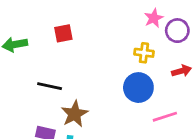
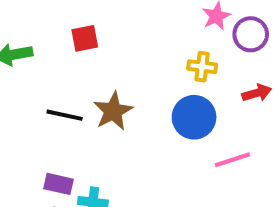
brown star: (75, 114) -> (113, 111), moved

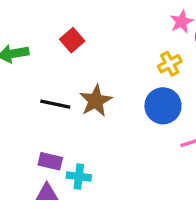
red square: (85, 38) -> (72, 40), turned -30
yellow cross: (202, 67) -> (170, 64), turned -35

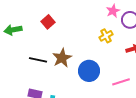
blue circle: (163, 106) -> (89, 71), moved

